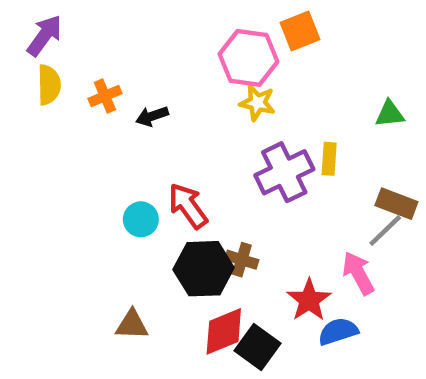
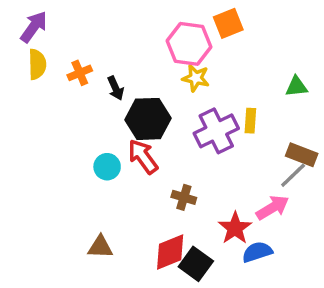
black arrow: (152, 116) -> (116, 88), turned -95
black hexagon: (204, 269) -> (148, 119), moved
pink arrow: (358, 273) -> (273, 208), turned 88

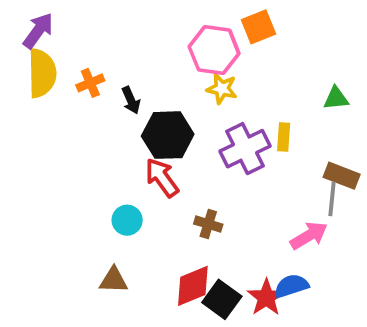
yellow semicircle: (37, 64) -> (42, 73), size x1.4
cyan circle: (107, 167) -> (127, 220), moved
gray line: (293, 175) -> (332, 199), turned -40
red star: (235, 228) -> (266, 297), moved

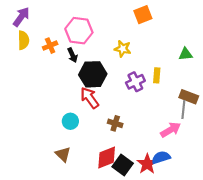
pink hexagon: (214, 50) -> (79, 31), moved
yellow semicircle: (42, 73) -> (23, 40), size x0.7
purple cross: (245, 149) -> (135, 82), size x0.7
brown triangle: (114, 280) -> (63, 154), turned 42

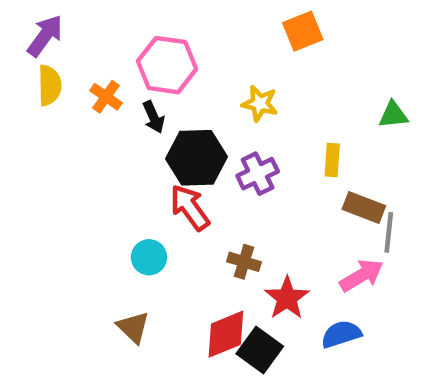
orange cross: (50, 46) -> (106, 97), turned -32
purple cross: (135, 82) -> (258, 174), moved
brown rectangle: (189, 97) -> (364, 208), moved
red star: (147, 164) -> (287, 298), moved

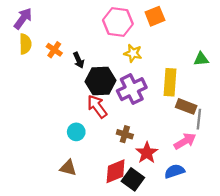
pink hexagon: (167, 65) -> (118, 22), moved
yellow rectangle: (332, 160) -> (170, 82), size x1.6
purple cross: (258, 174) -> (132, 89), size x1.4
brown triangle: (133, 327) -> (68, 168), turned -30

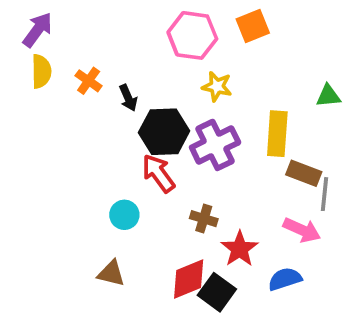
pink arrow: (185, 141) -> (302, 230), turned 55

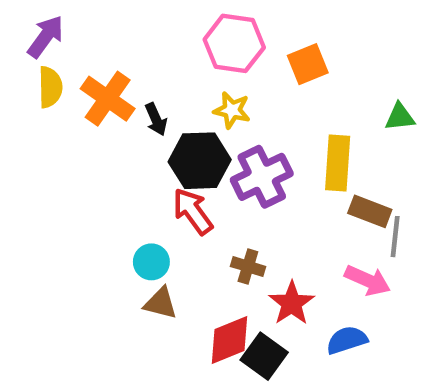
orange square: (253, 26) -> (308, 64), moved
orange cross: (89, 81) -> (108, 99), size x1.6
yellow star: (217, 86) -> (232, 110), moved
brown triangle: (111, 273) -> (161, 303), moved

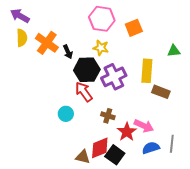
purple arrow: (46, 37) -> (20, 16), turned -96
gray line: (395, 237) -> (172, 144), moved
pink arrow: (368, 280) -> (144, 126), moved
brown triangle: (161, 303) -> (83, 157), moved

